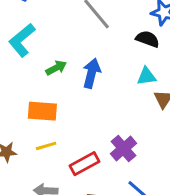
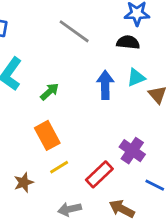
blue arrow: (91, 73) -> (105, 85), moved
orange rectangle: (42, 111) -> (47, 135), turned 72

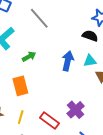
gray line: (74, 31) -> (39, 18), moved
yellow line: (59, 167) -> (21, 117), moved, turned -56
red rectangle: (99, 174) -> (49, 121), turned 66

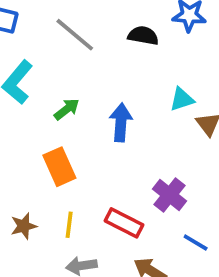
black semicircle: (90, 36) -> (143, 36), moved
blue arrow: (68, 61) -> (121, 123), moved

